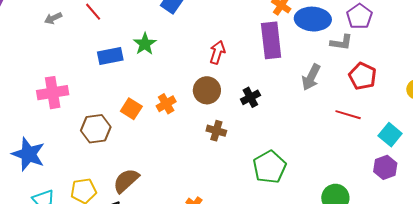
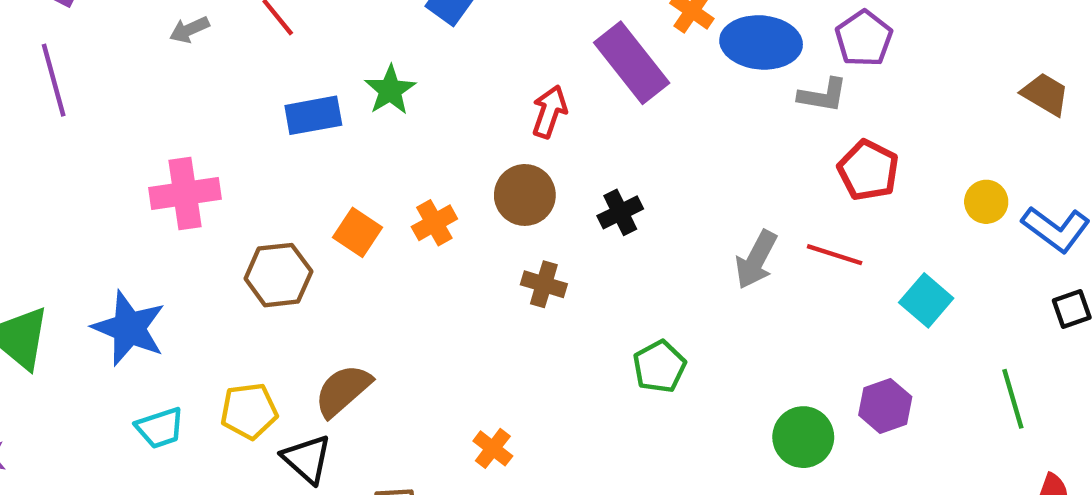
purple rectangle: (271, 40) -> (632, 63), moved, turned -33
gray arrow: (311, 77) -> (756, 260), moved
green pentagon: (270, 167) -> (659, 367), size x0.7
purple hexagon: (385, 167) -> (885, 406), moved

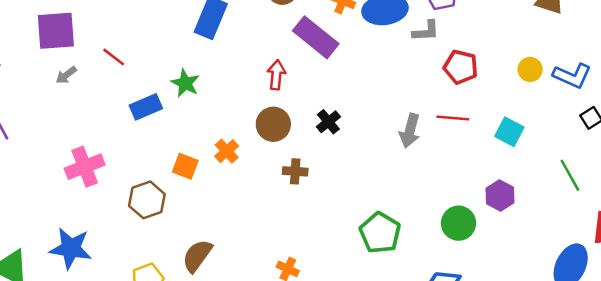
green pentagon: (659, 367) -> (380, 233), moved, size x1.4

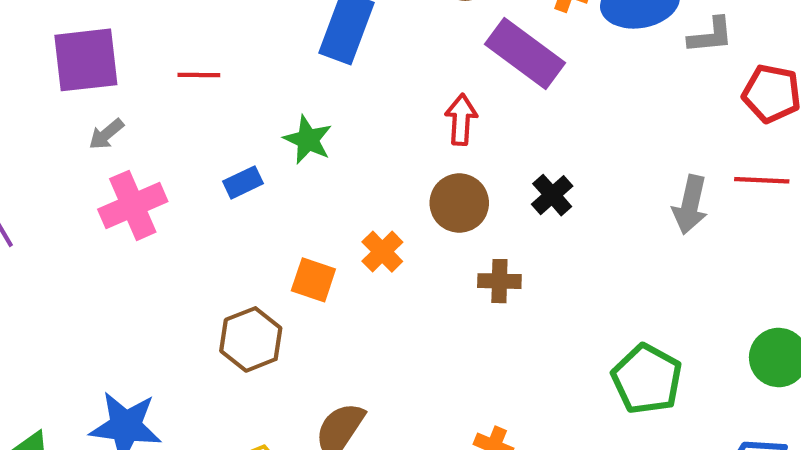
red line: (114, 57) -> (199, 75), moved, turned -35
blue rectangle: (146, 107) -> (243, 182), size x0.7
pink cross: (85, 167) -> (133, 205), moved

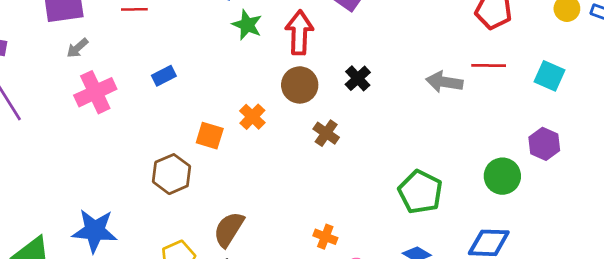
red arrow: (461, 119) -> (299, 33), size x1.4
green star: (308, 140) -> (247, 25), moved
gray arrow: (690, 205) -> (444, 82), turned 88
brown cross: (499, 281) -> (326, 133), turned 35

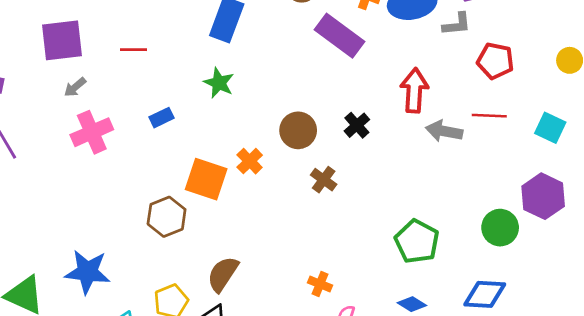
green star: (247, 25) -> (219, 83), moved
red arrow: (299, 33) -> (414, 91), moved
orange square: (210, 136) -> (206, 179), size x1.5
purple hexagon: (544, 144) -> (543, 196), size x1.4

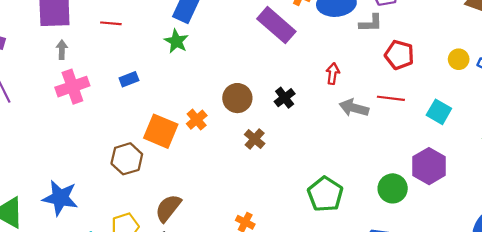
green star: (219, 83) -> (176, 41), moved
gray arrow: (75, 87) -> (62, 50), turned 126
red arrow: (414, 91) -> (333, 74), size x0.6

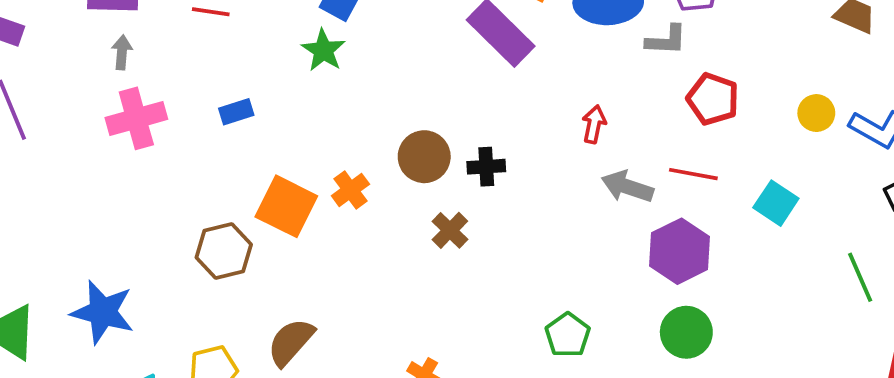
black cross: (285, 98) -> (486, 167), moved, turned 30
purple hexagon: (429, 166) -> (680, 251), moved
green pentagon: (325, 194) -> (568, 335), size x0.7

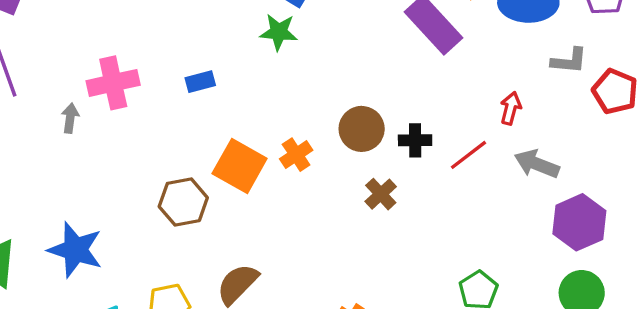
gray L-shape: (666, 40) -> (569, 61), moved
green star: (323, 50) -> (279, 32), turned -30
gray arrow: (122, 52) -> (70, 118), moved
red line: (693, 174) -> (468, 155), moved, turned -51

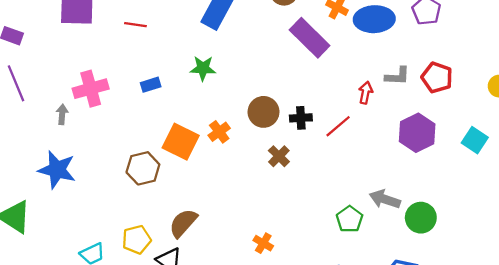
green star: (279, 32) -> (203, 68), moved
gray L-shape: (569, 61) -> (397, 76), moved
gray arrow: (537, 164) -> (385, 199), moved
purple hexagon: (579, 222) -> (417, 133), moved
blue star: (75, 250) -> (57, 170), moved

